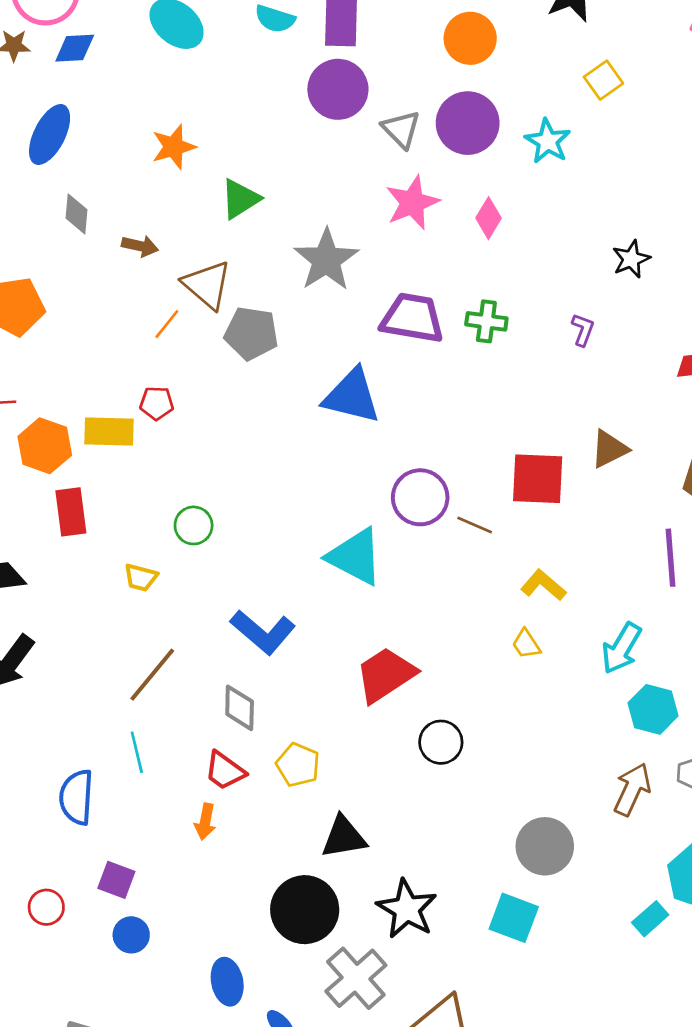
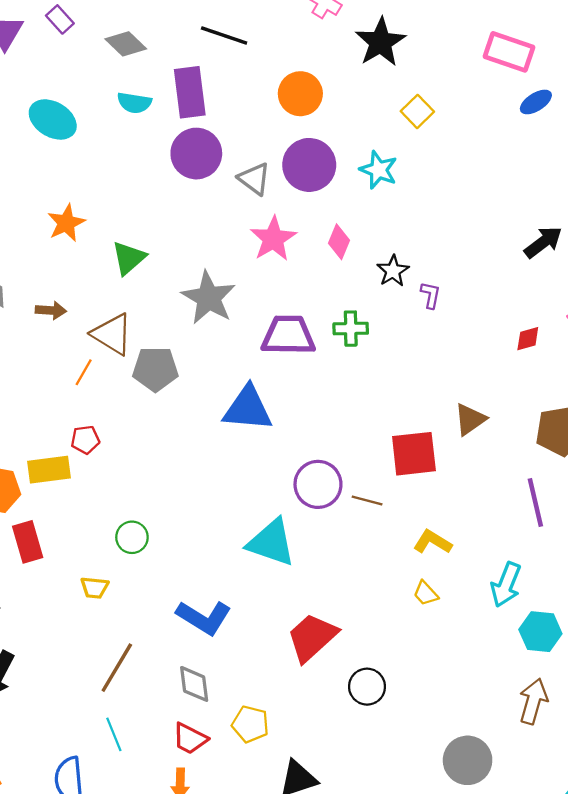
black star: (631, 259) -> (393, 271), moved
purple L-shape: (583, 330) -> (431, 295), moved

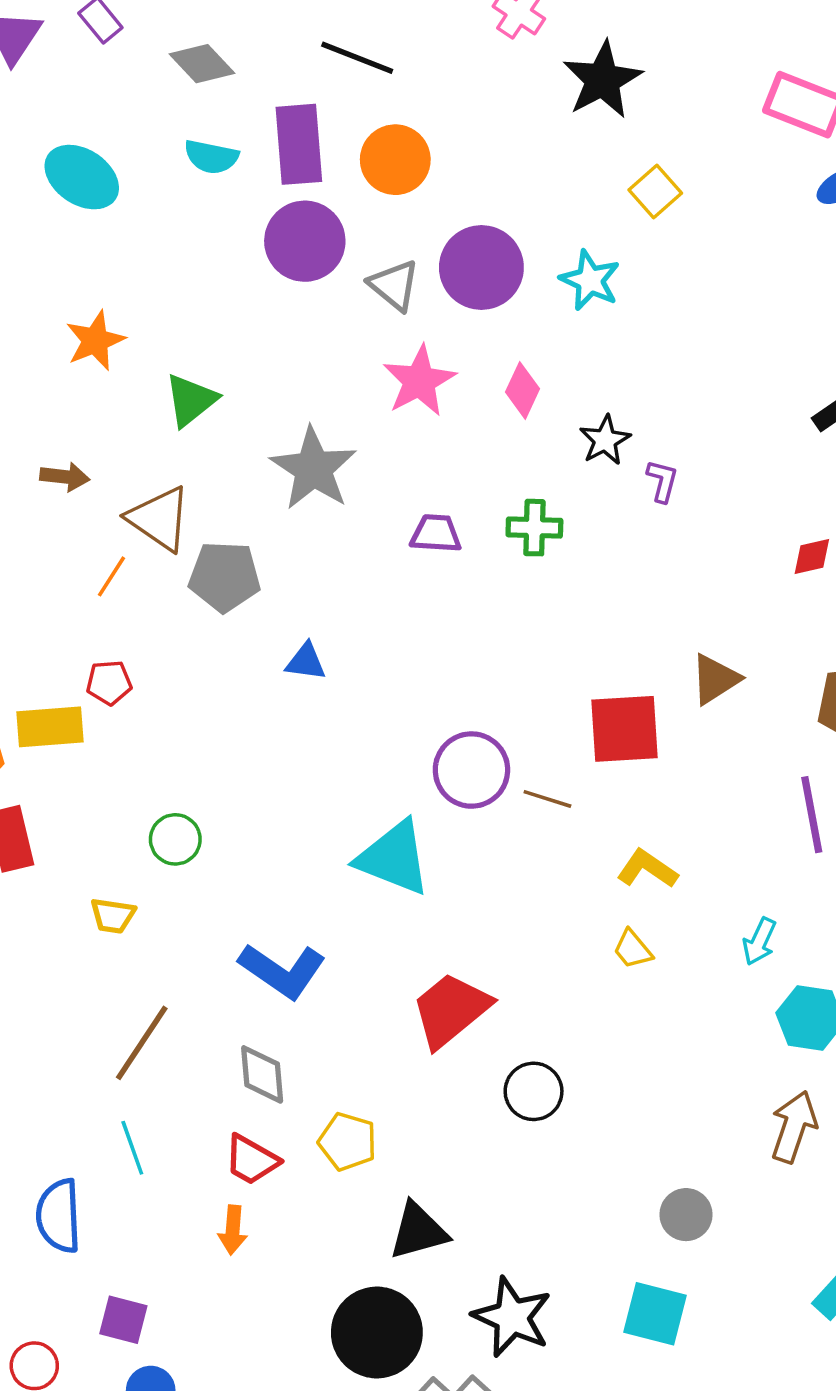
orange circle: (300, 94) -> (395, 160), moved
purple trapezoid: (288, 335) -> (436, 534), size x0.6
blue triangle: (248, 409) -> (306, 662), moved, size x0.5
cyan arrow: (506, 585) -> (759, 941), size x0.7
gray circle: (468, 760) -> (686, 1215), size x0.7

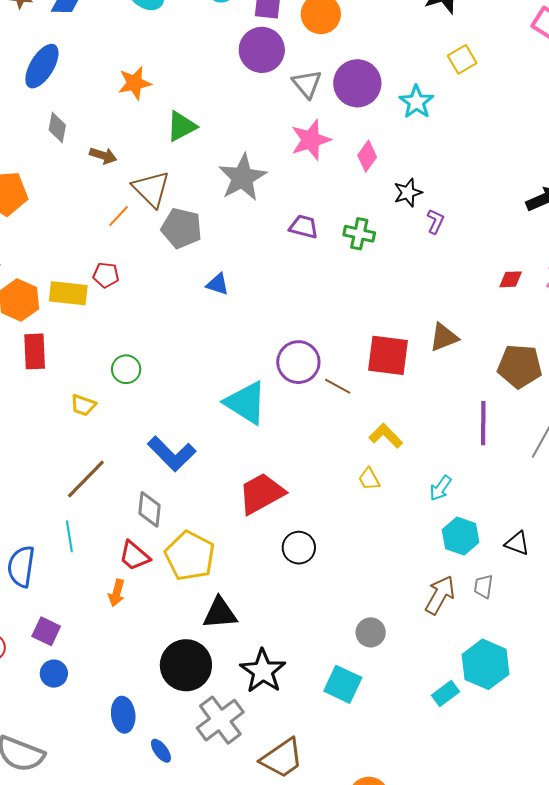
yellow pentagon: (348, 1142) -> (190, 556), size x1.5

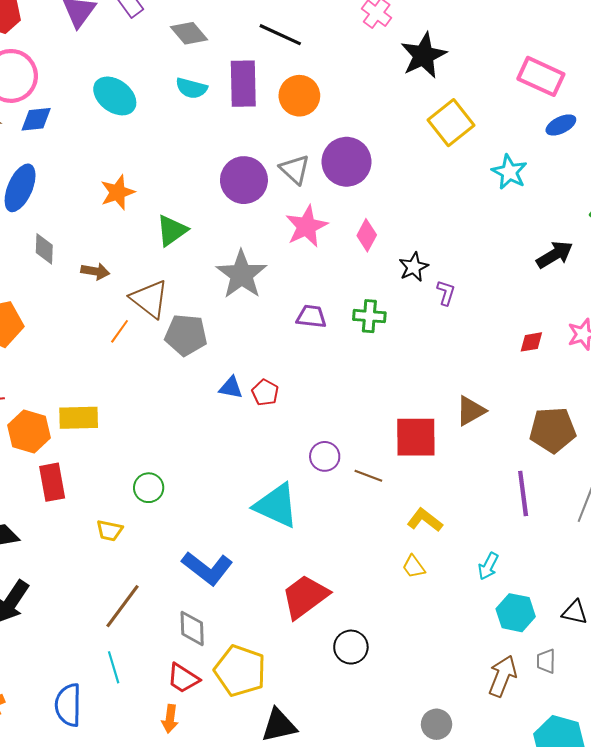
purple circle: (262, 50) -> (244, 180), moved
yellow square: (462, 59) -> (451, 123), size x1.5
cyan star: (416, 102) -> (509, 172), moved
red pentagon: (106, 275) -> (265, 393), moved, turned 30
purple circle: (298, 362) -> (325, 456), size x0.7

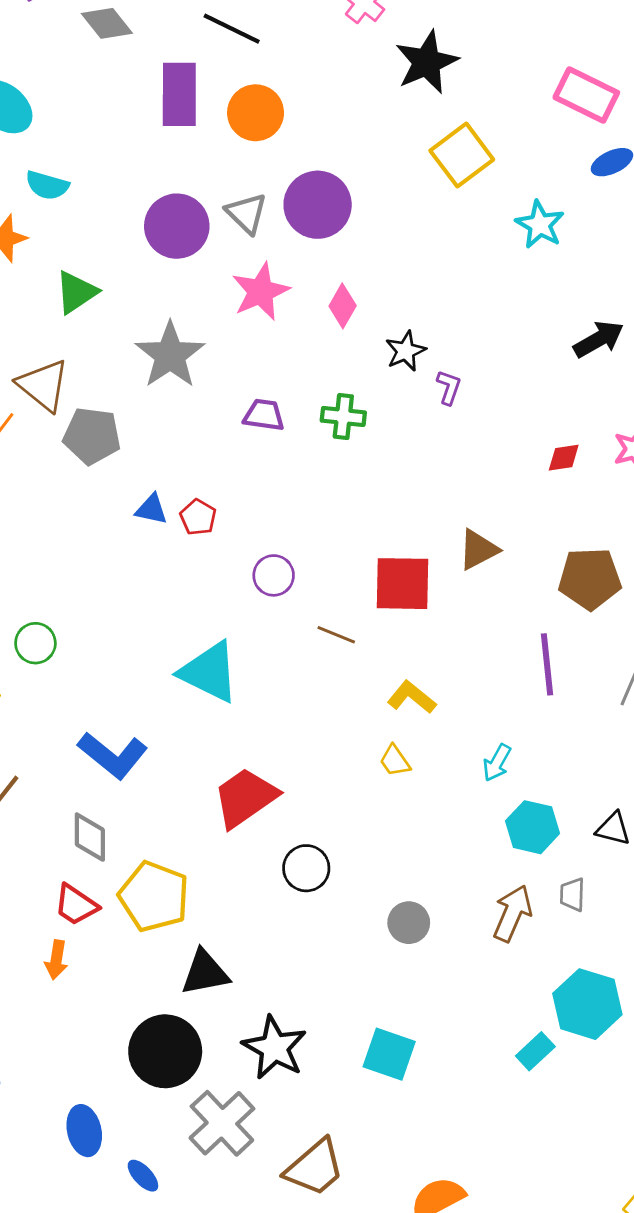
cyan semicircle: (191, 88) -> (47, 185), moved
purple circle: (325, 456) -> (274, 575), moved
gray circle: (437, 724) -> (409, 923), moved

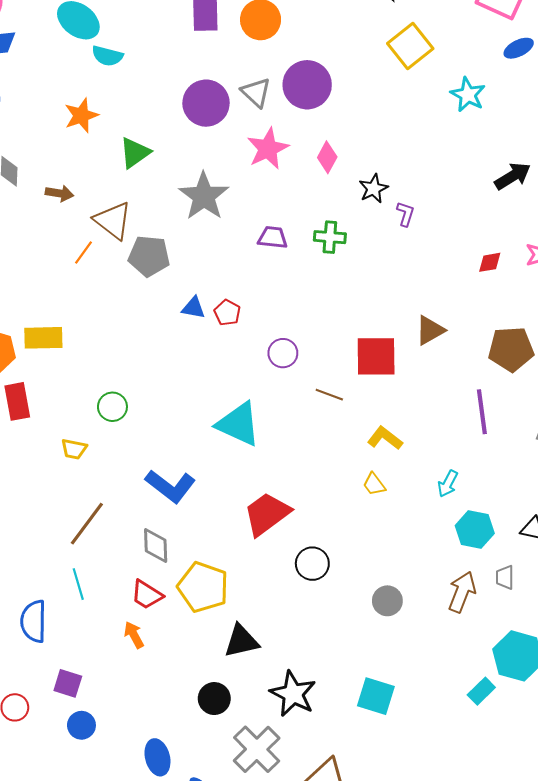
cyan semicircle: (47, 185) -> (107, 56), moved
orange arrow: (56, 960) -> (134, 635), turned 144
black circle: (165, 1051) -> (214, 699), size x0.6

